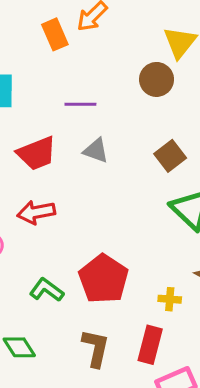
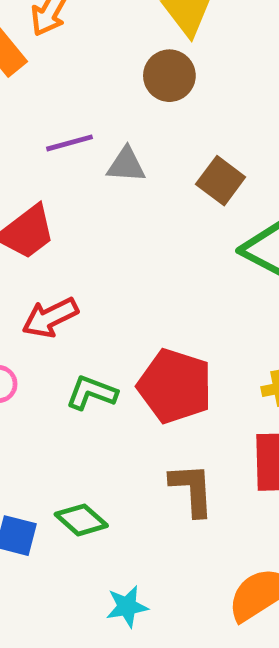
gray triangle: (96, 151) -> (126, 165), moved
green L-shape: (47, 290) -> (92, 393), moved

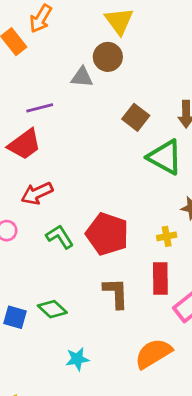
purple line: (69, 143) -> (40, 108), moved
gray triangle: (126, 165) -> (82, 77), moved
green L-shape: (92, 393) -> (60, 237), turned 36

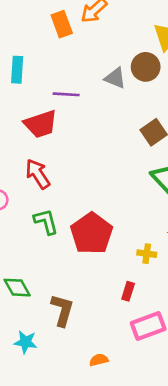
red arrow: (37, 193) -> (38, 174), turned 64
red rectangle: (160, 278) -> (128, 291), size x0.6
brown L-shape: (116, 293) -> (62, 310), moved
orange semicircle: (153, 354) -> (99, 360), size x0.5

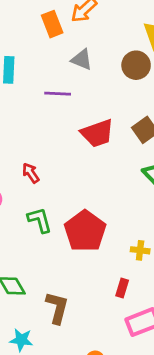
gray triangle: (115, 78) -> (82, 60), moved
red trapezoid: (41, 124) -> (97, 133), moved
red arrow: (38, 174) -> (31, 173), size x0.7

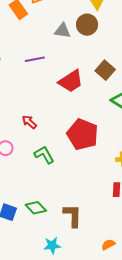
gray triangle: (82, 60) -> (62, 31), moved
red pentagon: (85, 231) -> (83, 134), moved

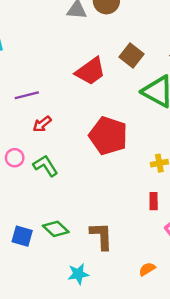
purple line: (35, 59) -> (27, 95), moved
red arrow: (29, 122) -> (42, 124), turned -77
green L-shape: (44, 155) -> (46, 166), moved

